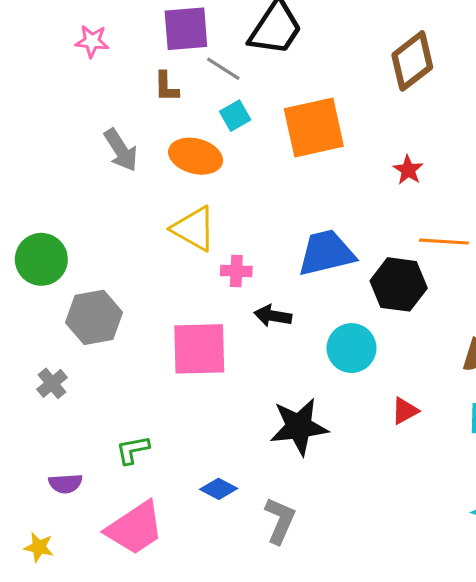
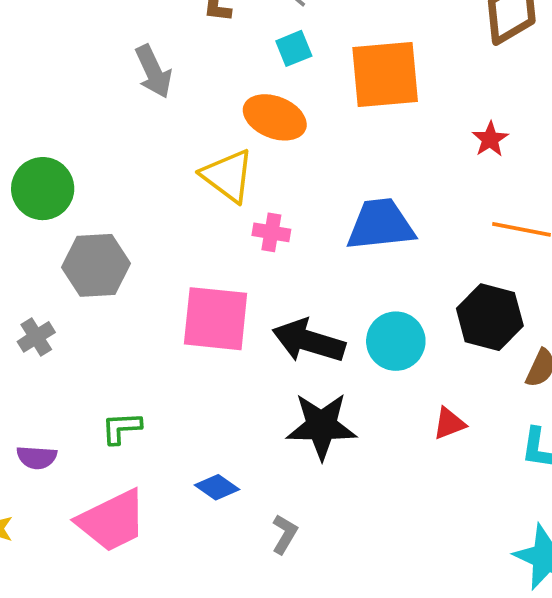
orange ellipse: (196, 156) -> (275, 117), moved
black hexagon: (399, 284) -> (490, 317), moved
black arrow: (273, 316) -> (309, 341), moved, size x1.6
gray L-shape: (280, 521) -> (285, 534), size x0.7

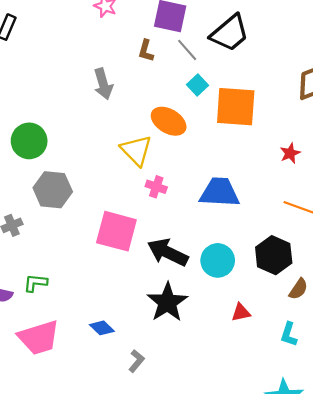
cyan square: (294, 48) -> (197, 85), moved, turned -30
black star: (321, 426) -> (167, 302), turned 30
green L-shape: (121, 428) -> (35, 283), moved

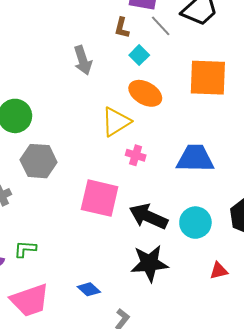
cyan square: (197, 85) -> (139, 55), moved
yellow triangle: (136, 150) -> (116, 122), turned 44
black star: (167, 302) -> (149, 263), turned 30

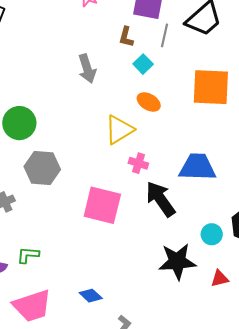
gray line: (161, 26) -> (165, 35), turned 55
orange ellipse: (145, 93) -> (149, 102), size x0.7
black arrow: (148, 216) -> (160, 199), moved, turned 30
cyan circle: (195, 223) -> (212, 234), moved, size x0.7
black star: (149, 263) -> (177, 261), moved

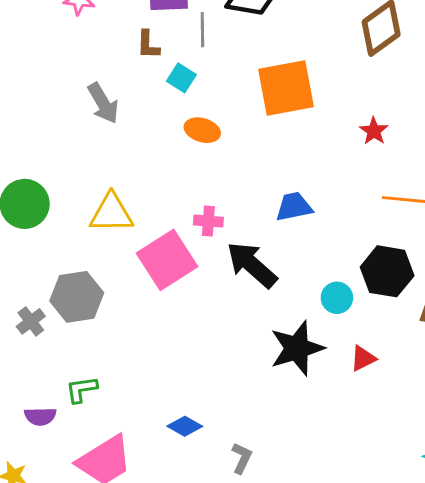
yellow triangle: (119, 130) -> (111, 213), moved, turned 44
blue trapezoid: (197, 167) -> (294, 207), size x0.7
gray hexagon: (42, 168) -> (77, 297), moved
pink square: (102, 205) -> (167, 260), moved, turned -33

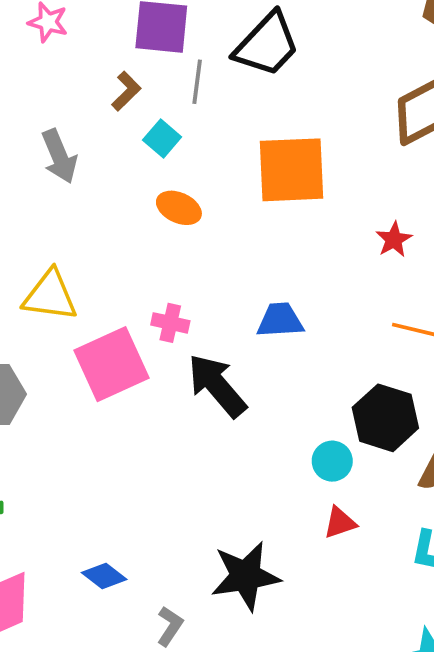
brown L-shape: (148, 45) -> (126, 91), turned -144
cyan circle: (337, 298) -> (332, 461), moved
black star: (297, 348) -> (246, 576), moved

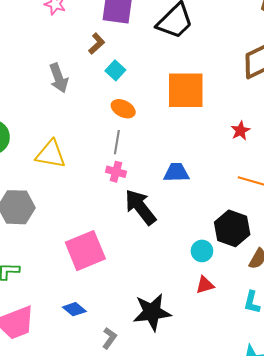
gray line: (197, 82) -> (117, 142), moved
pink square: (112, 364) -> (85, 251), moved

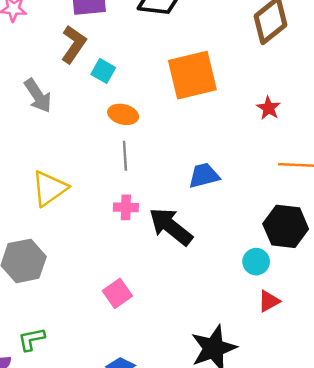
brown L-shape: (97, 44) -> (74, 44), size x1.4
yellow triangle: (51, 154) -> (49, 188), turned -32
pink cross: (116, 172) -> (126, 207), moved
pink square: (85, 251) -> (117, 293), size x0.6

